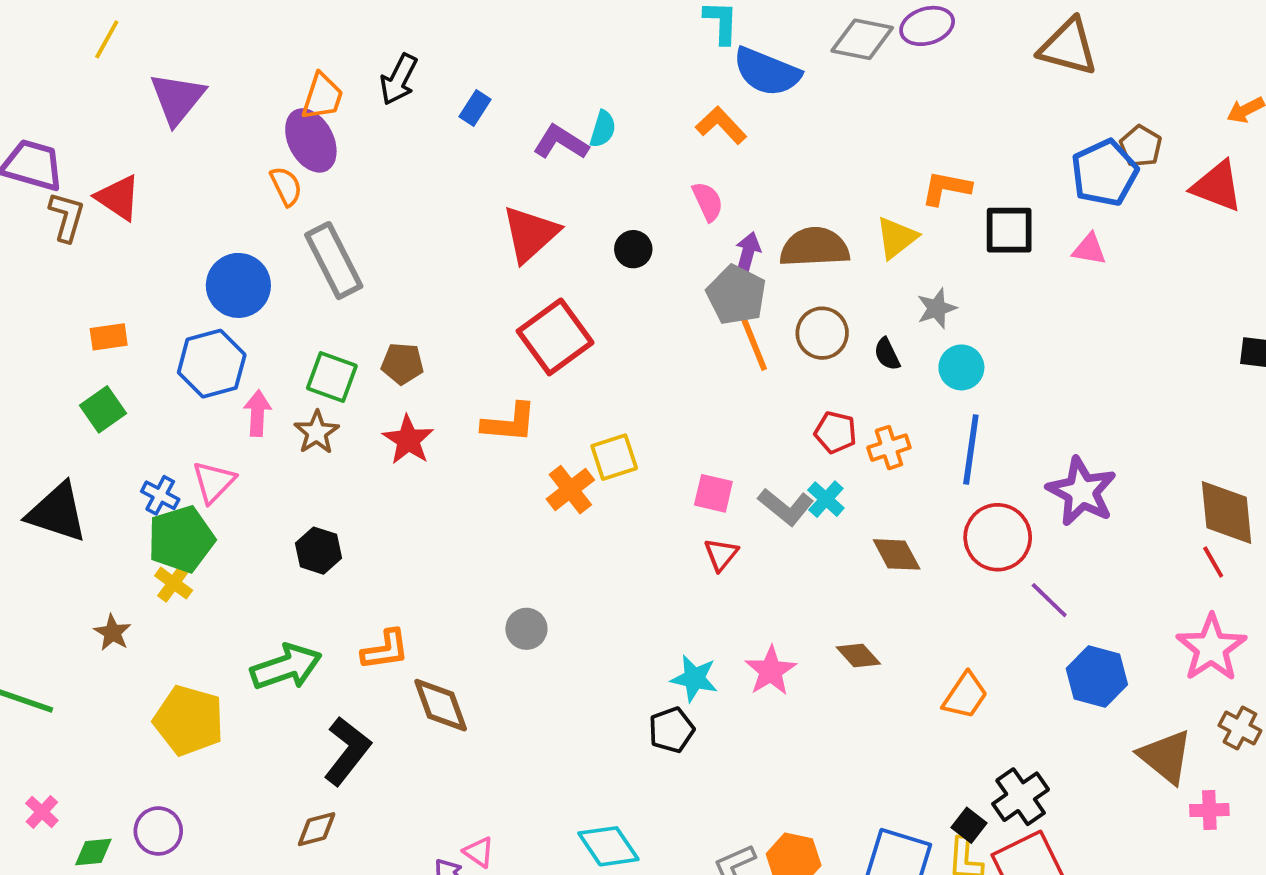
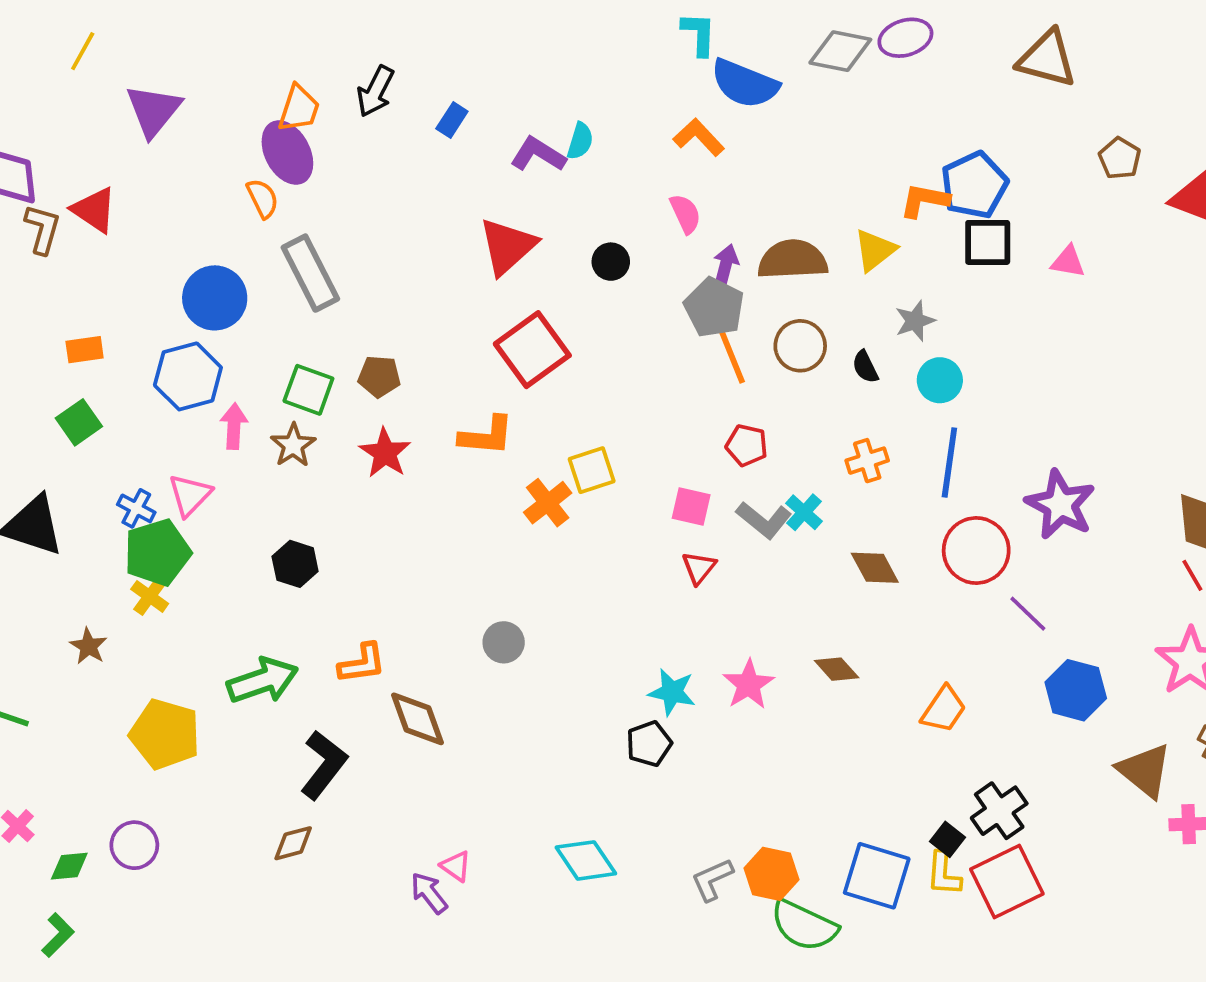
blue pentagon: (1104, 173) -> (974, 185), moved
red pentagon: (836, 432) -> (747, 445), moved

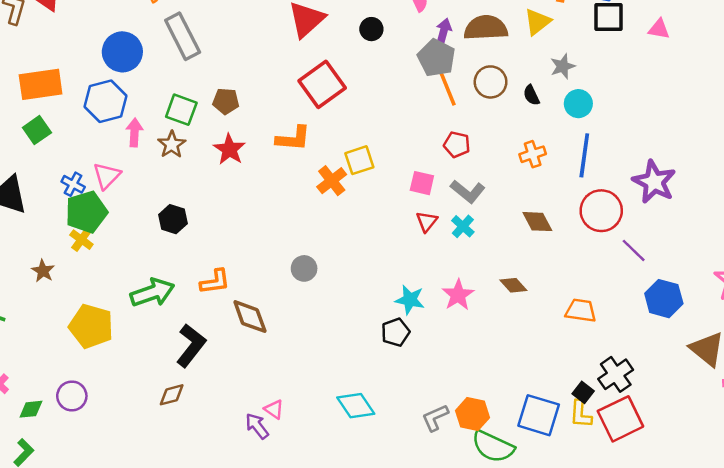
orange rectangle: (85, 350) -> (41, 84), size x1.8
cyan cross: (804, 512) -> (463, 226), moved
orange trapezoid: (944, 709) -> (581, 311), turned -116

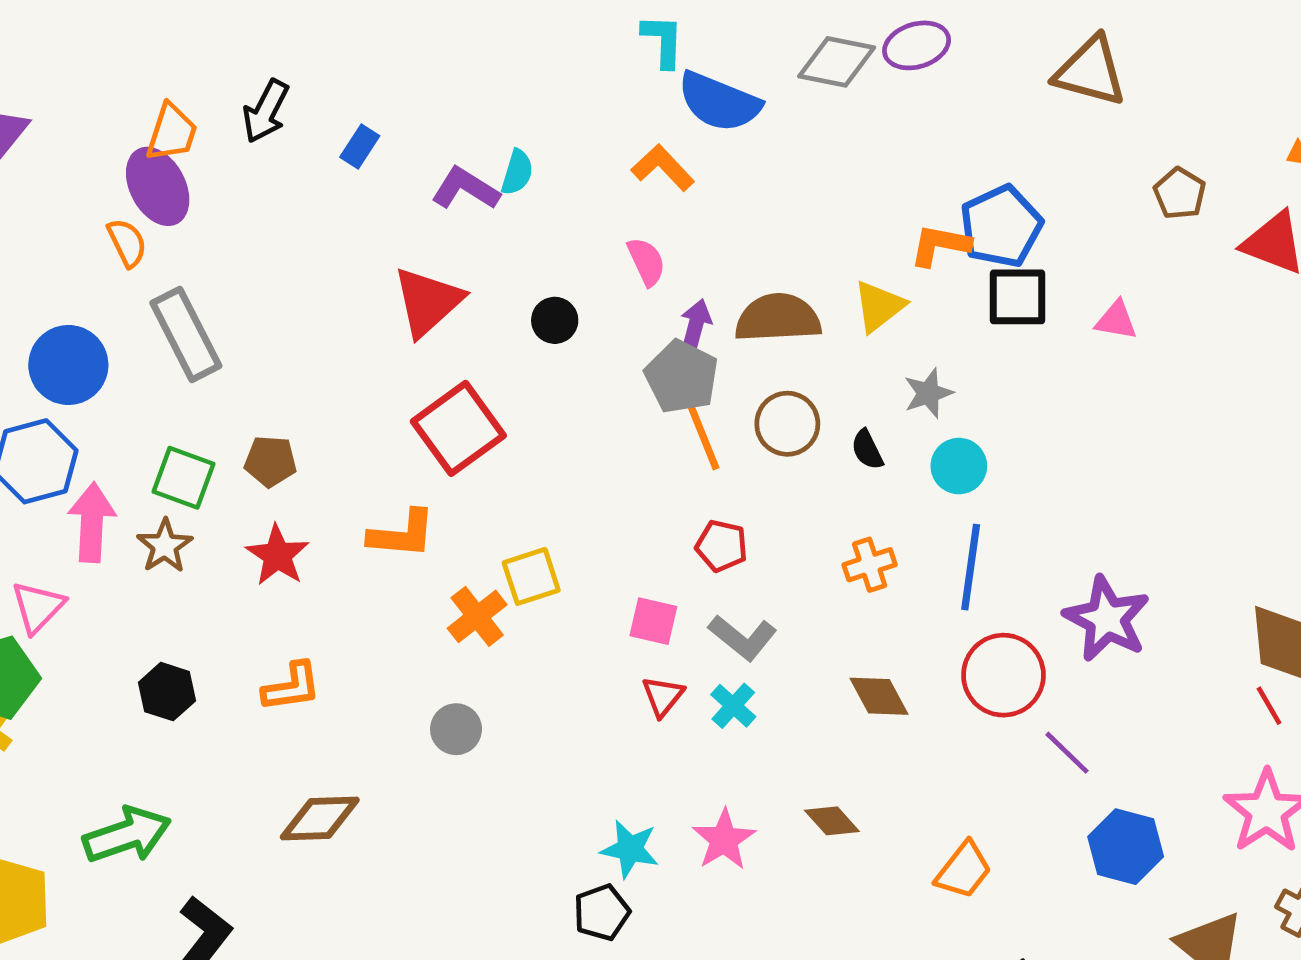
pink arrow: (134, 132) -> (92, 522), size x1.4
gray circle: (304, 268) -> (456, 729), moved
orange L-shape: (215, 282) -> (292, 687), moved
orange trapezoid: (581, 311) -> (964, 870), turned 120
brown diamond: (250, 317) -> (320, 818), moved, turned -72

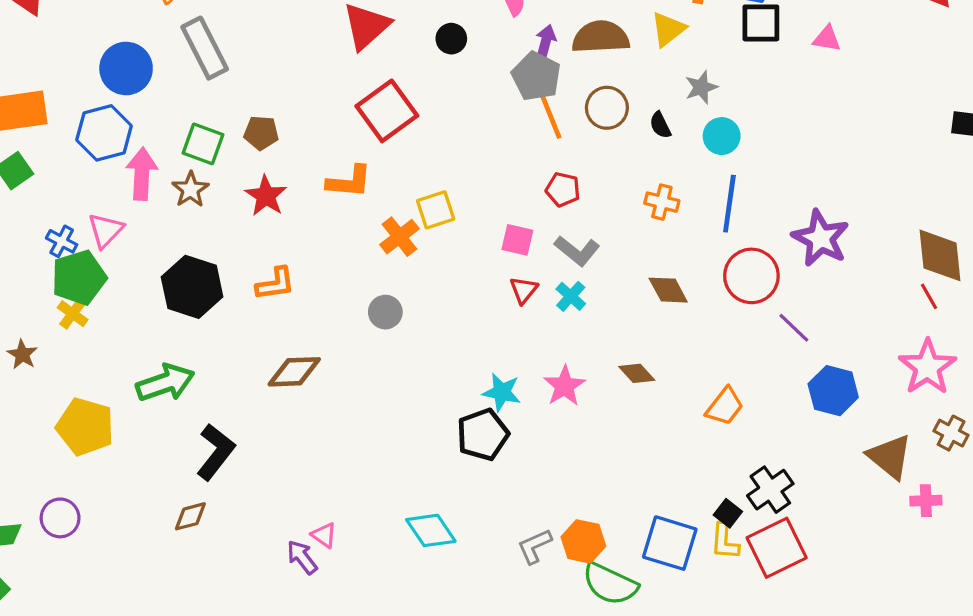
orange cross: (870, 565) -> (662, 202), turned 32
black hexagon: (167, 692) -> (192, 287), size x1.6
black pentagon: (602, 912) -> (483, 435), size x1.4

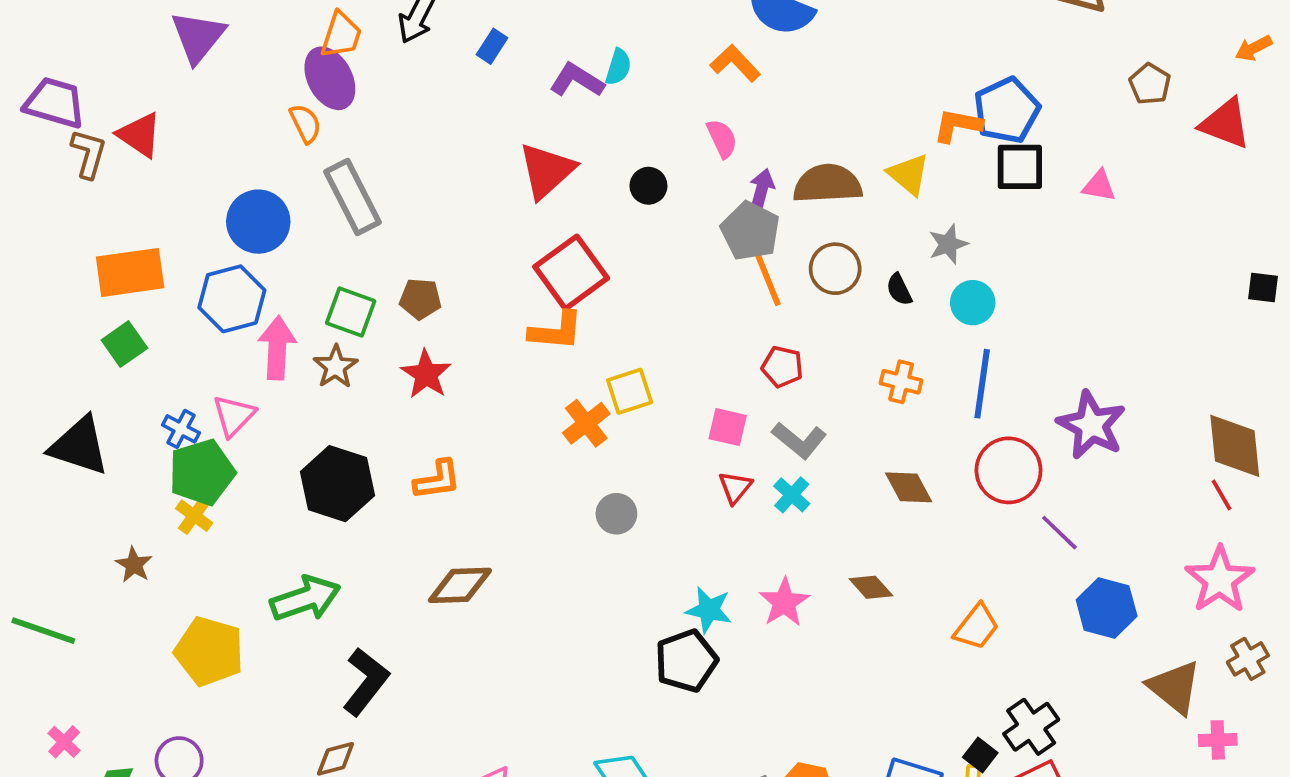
yellow triangle: (668, 29) -> (909, 174), turned -42
orange L-shape: (349, 182) -> (556, 331), moved
gray circle: (385, 312) -> (616, 514), moved
brown cross: (951, 433) -> (1248, 659), turned 32

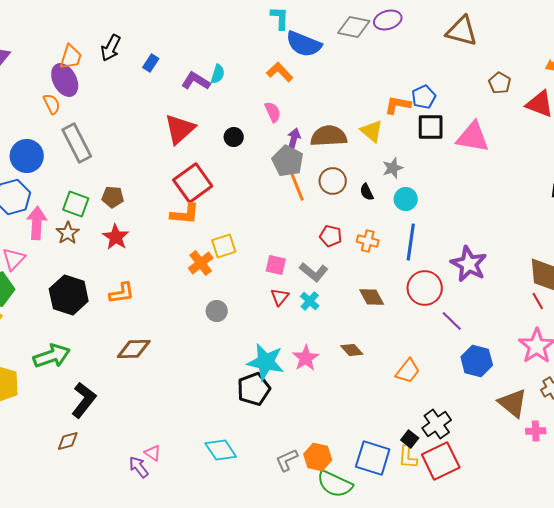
blue pentagon: (1007, 110) -> (424, 97), size x0.7
pink triangle: (1099, 186) -> (473, 137), size x1.8
red pentagon: (782, 367) -> (331, 236), moved
cyan star: (709, 610) -> (266, 362), size x1.5

